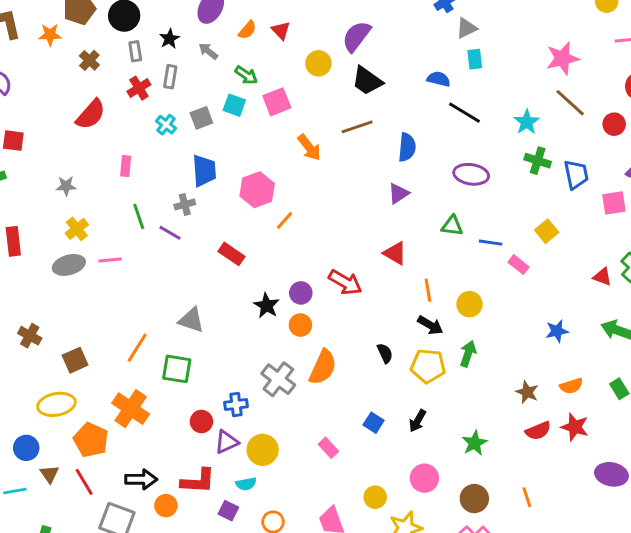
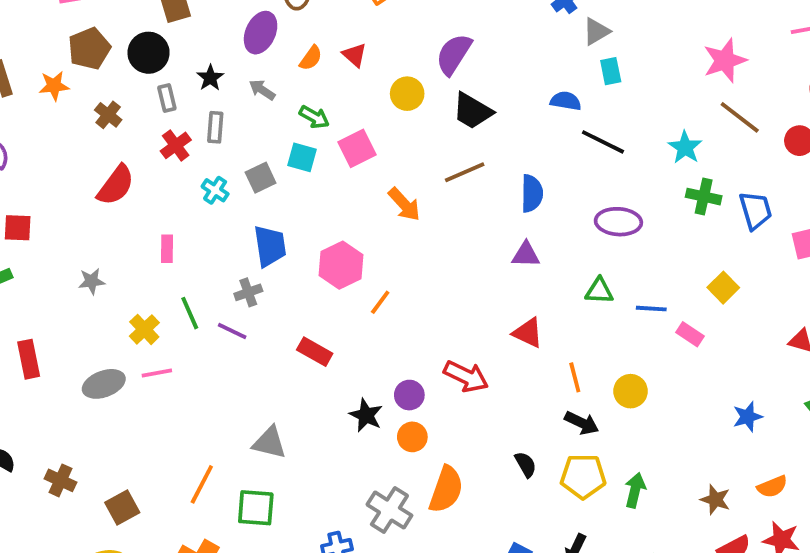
purple triangle: (399, 193) -> (526, 255), turned 40
yellow cross: (77, 229) -> (144, 329), moved
green arrow: (468, 354) -> (635, 490), moved

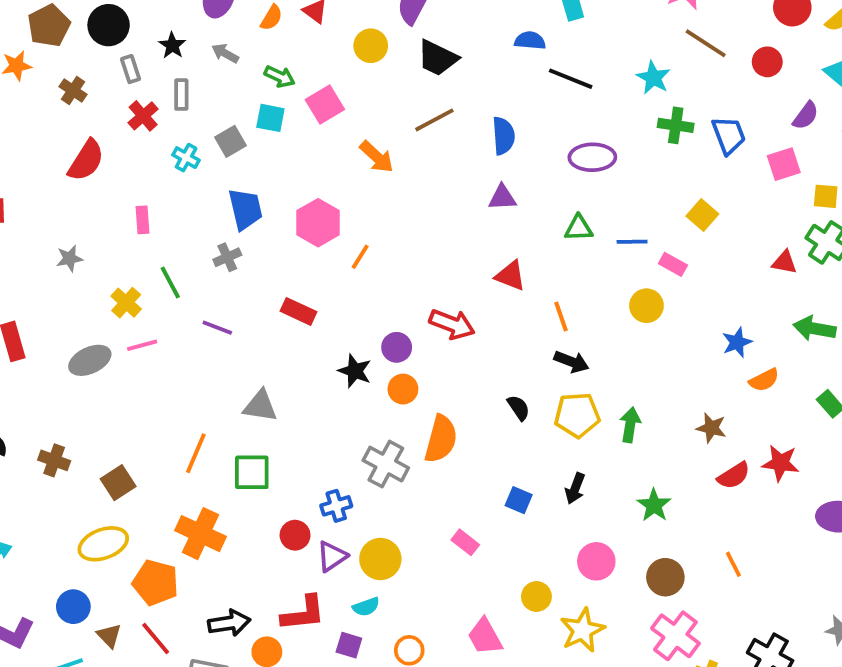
purple line: (232, 331) -> (217, 328), moved
yellow circle: (631, 391) -> (646, 306), moved
orange semicircle: (772, 487) -> (764, 380), moved

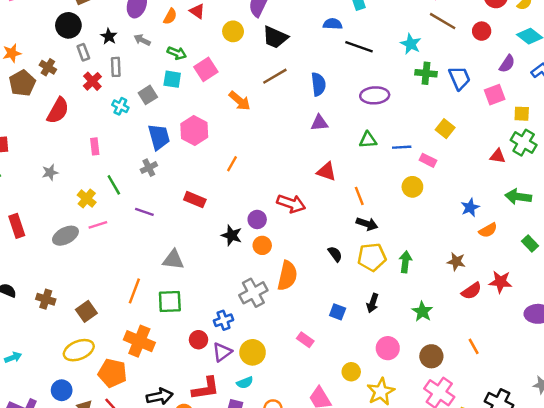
brown pentagon: (49, 26) -> (22, 83), moved
pink hexagon: (318, 223) -> (194, 130), moved
gray cross: (386, 464) -> (253, 293), turned 36

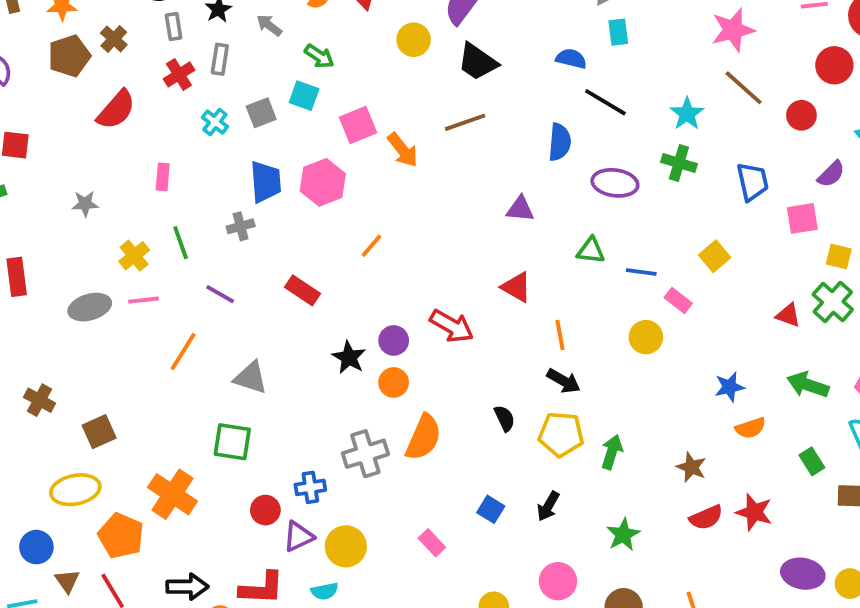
pink square: (206, 69) -> (358, 125), moved
green cross: (426, 73) -> (679, 163), moved
blue semicircle: (318, 84) -> (560, 142), moved
orange line: (134, 291) -> (183, 352), moved

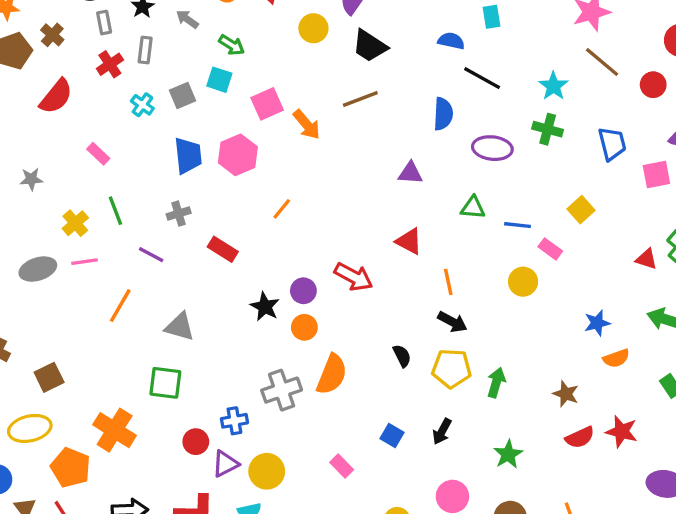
pink rectangle: (163, 177) -> (98, 154), turned -50
gray cross: (241, 226) -> (179, 214), moved

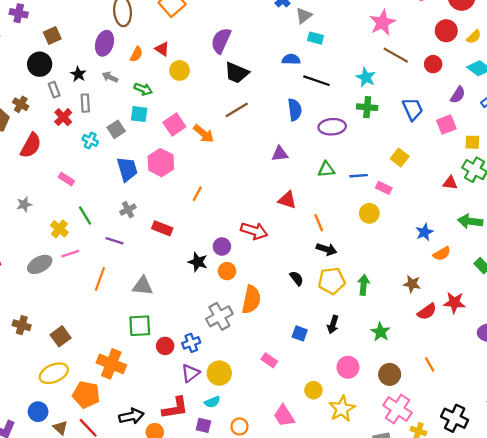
cyan rectangle: (492, 17) -> (315, 38), turned -56
yellow circle: (313, 28) -> (180, 70), moved
red circle: (196, 442) -> (165, 346), moved

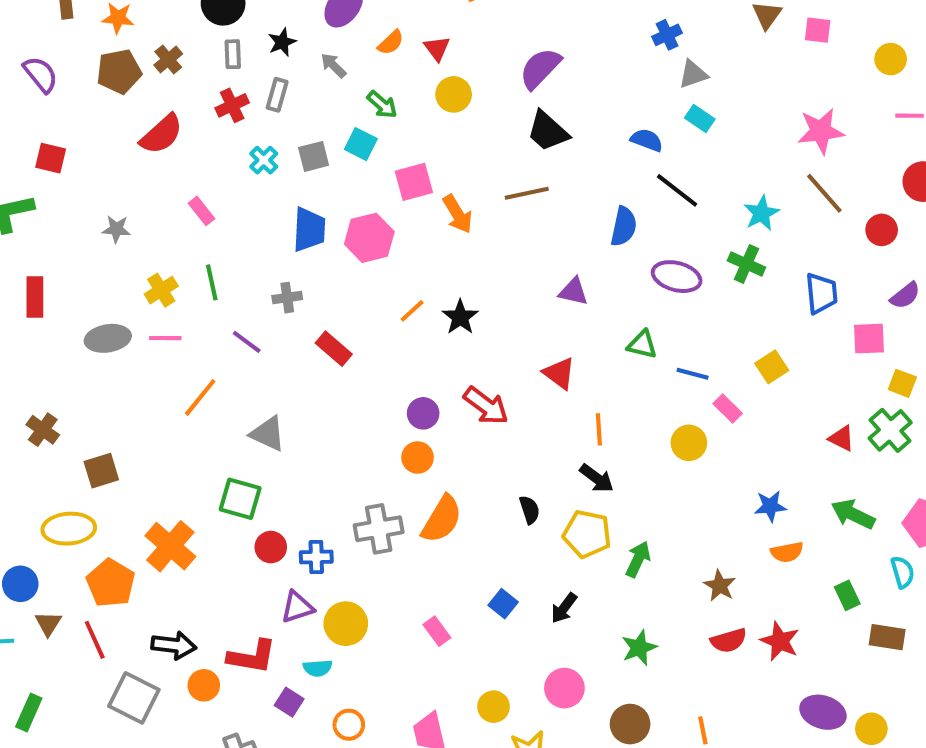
black star: (198, 262) -> (460, 317), moved

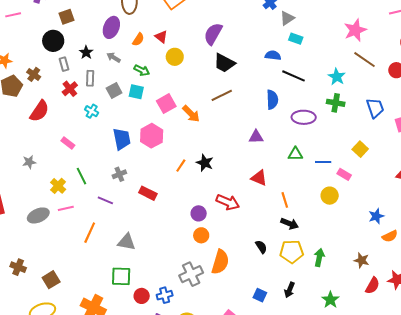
gray square: (314, 156) -> (114, 90), moved
red semicircle: (729, 641) -> (372, 286), turned -30

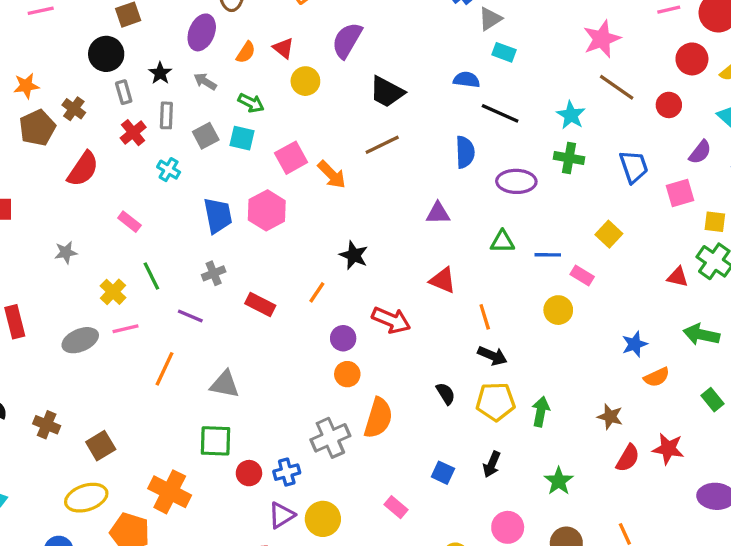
purple semicircle: (213, 34) -> (347, 40), moved
orange line: (181, 166) -> (317, 292), moved

